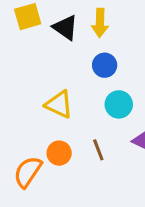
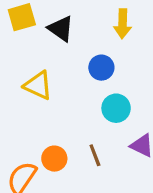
yellow arrow: (100, 23) -> (123, 24), moved
yellow triangle: (59, 104) -> (38, 85), moved

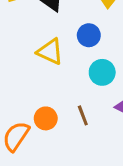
yellow triangle: (38, 85) -> (50, 52), moved

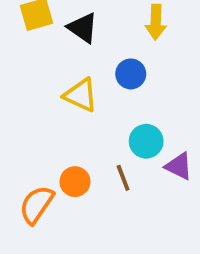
cyan circle: (102, 72) -> (146, 141), moved

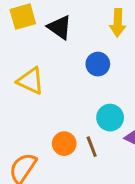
yellow triangle: (81, 95) -> (31, 81), moved
orange circle: (75, 182) -> (64, 144), moved

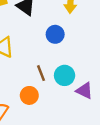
brown line: (92, 147) -> (41, 73), moved

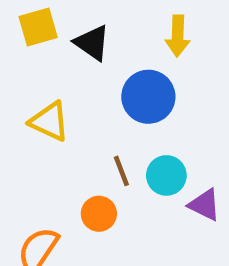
blue circle: (55, 34) -> (148, 97), size x1.5

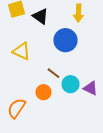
brown line: (121, 171) -> (54, 73), turned -32
cyan circle: (166, 175) -> (70, 84), moved

